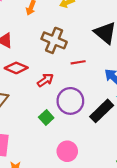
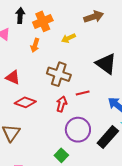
red arrow: (45, 80) -> (62, 104), moved, turned -35
green square: (46, 118) -> (61, 155), moved

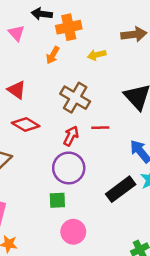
black arrow: (20, 16) -> (42, 14), turned -98
purple circle: (78, 130) -> (69, 168), moved
green square: (61, 155) -> (57, 200), turned 32

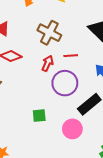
purple circle: (69, 168) -> (65, 83), moved
pink circle: (73, 232) -> (72, 129), moved

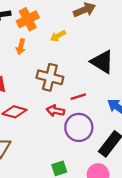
red arrow: (47, 63) -> (55, 111), turned -91

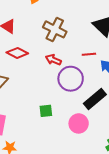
red line: (78, 97) -> (89, 54), moved

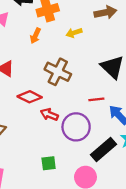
red diamond: (17, 53) -> (30, 97), moved
red arrow: (53, 60) -> (49, 115), moved

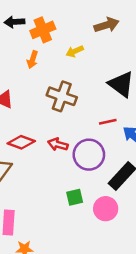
red diamond: (30, 97) -> (21, 142), moved
green square: (49, 163) -> (75, 197), moved

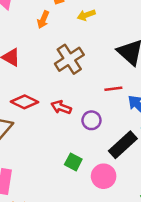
brown cross: (62, 96) -> (69, 59), turned 32
purple circle: (89, 155) -> (91, 120), size x0.6
green square: (75, 197) -> (73, 162), turned 36

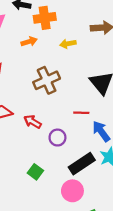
orange arrow: (43, 20) -> (29, 42), turned -140
pink circle: (104, 176) -> (72, 191), moved

